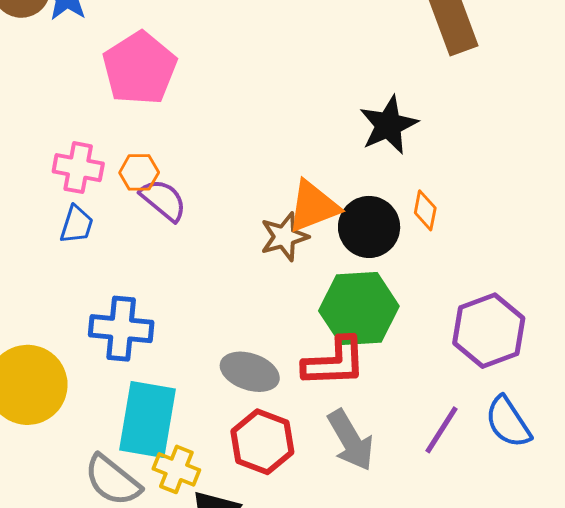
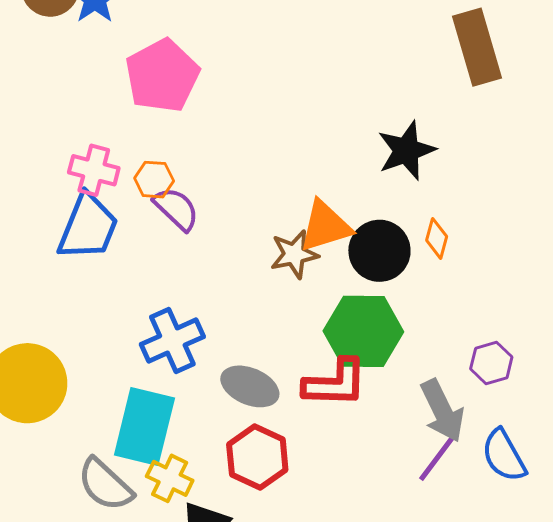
blue trapezoid: (77, 225) -> (88, 227), size x1.8
blue cross: (121, 329) -> (172, 340), moved, turned -34
purple hexagon: (489, 331) -> (491, 363), size x0.6
gray arrow: (351, 440) -> (442, 411), moved

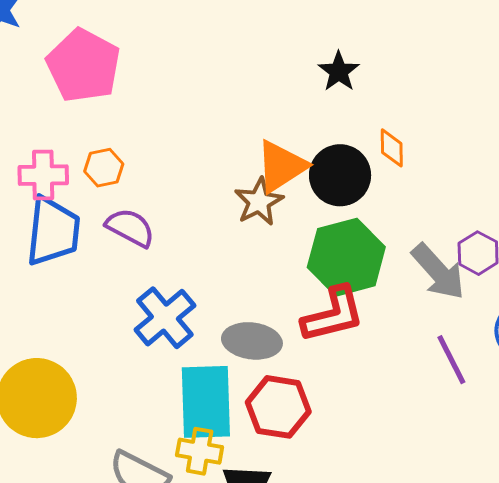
black star: (406, 150) -> (339, 71), size x0.7
purple semicircle: (176, 209) -> (130, 228), moved
gray arrow: (442, 411) -> (438, 272), moved
cyan rectangle: (144, 427) -> (206, 402), moved
purple line: (437, 458) -> (451, 360), turned -48

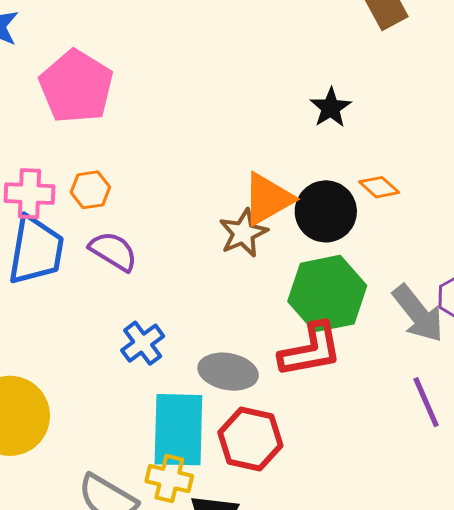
orange diamond: (392, 148) -> (379, 187), turned -51
blue cross: (165, 318) -> (143, 343), size x0.7

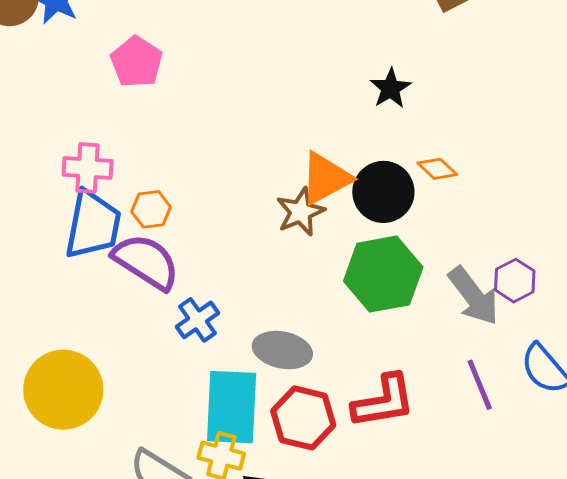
pink pentagon: (76, 87) -> (137, 62), size x0.7
orange hexagon: (90, 190) -> (151, 209), moved
purple semicircle: (113, 251) -> (146, 262), moved, size x1.4
red L-shape: (311, 350) -> (383, 401), moved

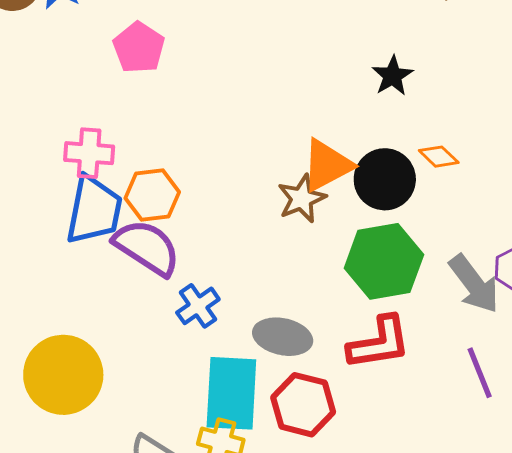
orange hexagon: (151, 209) -> (152, 195), size x1.4
red L-shape: (383, 401) -> (379, 343), moved

